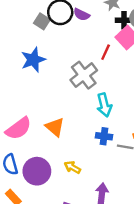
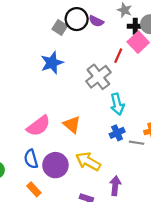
blue cross: (104, 136) -> (117, 133), turned -32
yellow arrow: (72, 167) -> (88, 161), size x1.6

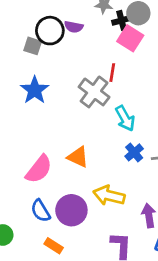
red line: (118, 56) -> (112, 73), moved

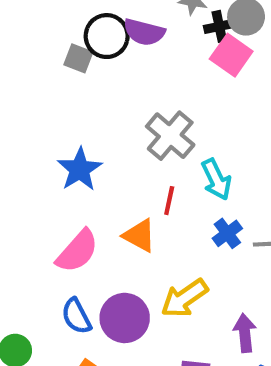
purple semicircle: (74, 27) -> (144, 32), size x1.4
red line: (112, 73) -> (169, 201), moved
blue star: (35, 90) -> (80, 169), moved
yellow arrow: (109, 195) -> (184, 298), turned -52

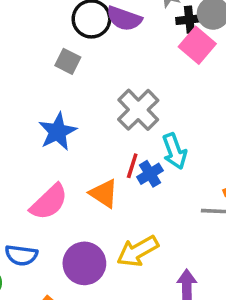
gray square: (78, 58) -> (68, 61), moved
blue cross: (227, 233) -> (150, 174), moved
blue semicircle: (76, 316) -> (21, 255), moved, turned -60

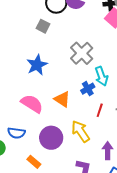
red line: (132, 166) -> (100, 110), moved
pink semicircle: (49, 202) -> (32, 104), turned -105
yellow arrow: (138, 251) -> (81, 131), turned 85

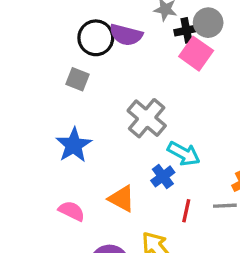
cyan arrow: (101, 76) -> (184, 154), turned -36
pink semicircle: (32, 104) -> (72, 211), size x0.7

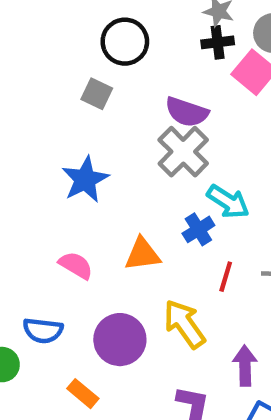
black cross: (187, 30) -> (218, 42), moved
purple semicircle: (126, 35) -> (187, 112), moved
orange triangle: (122, 199) -> (142, 254), turned -40

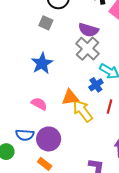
yellow arrow: (184, 324) -> (83, 111), moved
purple circle: (120, 340) -> (49, 139), moved

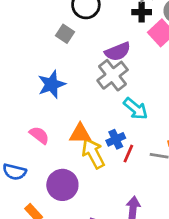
purple semicircle: (88, 30) -> (118, 52), turned -48
blue cross: (96, 85) -> (116, 139), moved
purple circle: (49, 139) -> (62, 185), moved

